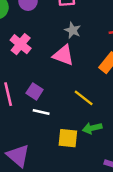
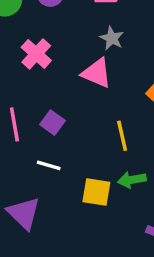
yellow line: (84, 98) -> (122, 136), turned 36
white line: (41, 112) -> (49, 165), moved

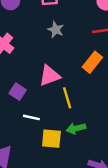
pink triangle: (97, 73) -> (50, 76), moved, turned -40
white line: (49, 165) -> (31, 117), moved

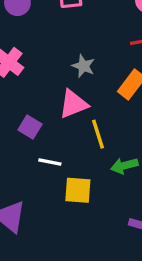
gray star: (56, 30) -> (83, 66), moved
green arrow: (76, 128) -> (124, 166), moved

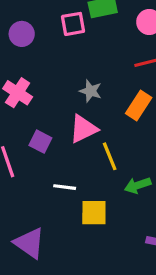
purple square: (30, 127) -> (40, 142), moved

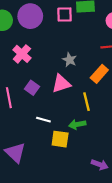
purple circle: (22, 34) -> (30, 16), size x1.5
yellow line: (110, 156) -> (86, 102), moved
green arrow: (138, 185) -> (77, 124), moved

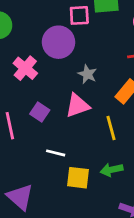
purple circle: (30, 16) -> (58, 42), moved
green arrow: (77, 124) -> (112, 170), moved

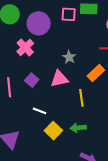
purple circle: (58, 42) -> (39, 23), moved
yellow square: (78, 178) -> (53, 131), turned 30

